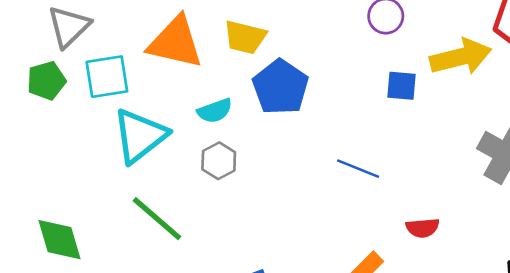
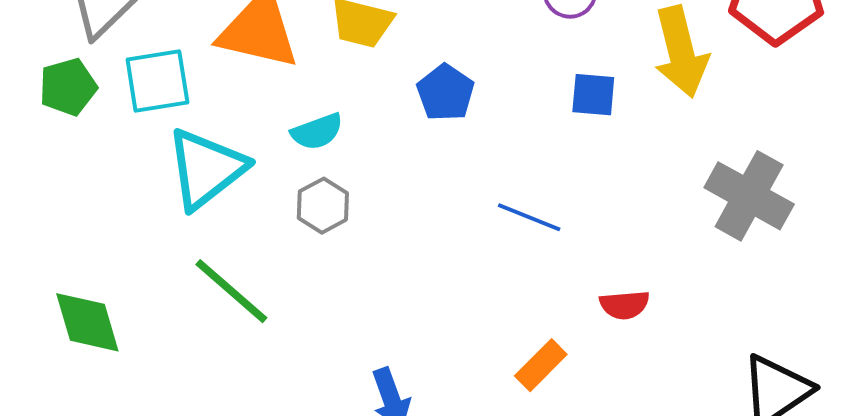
yellow arrow: (461, 57) -> (681, 52), turned 90
blue pentagon: (281, 87) -> (445, 93), moved, size x0.7

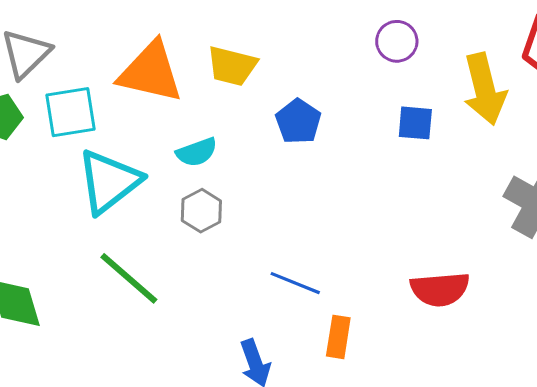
blue line: (529, 217) -> (295, 283), moved
red semicircle: (625, 305) -> (440, 289), size x1.5
orange rectangle: (541, 365) -> (338, 337), moved, turned -36

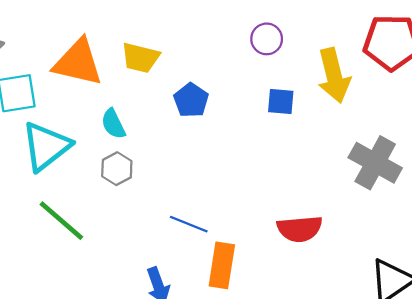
cyan semicircle: (197, 152) -> (113, 124), turned 84
orange rectangle: (338, 337) -> (222, 265), size x1.4

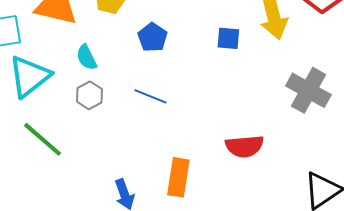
blue line: (189, 224) -> (150, 96), moved

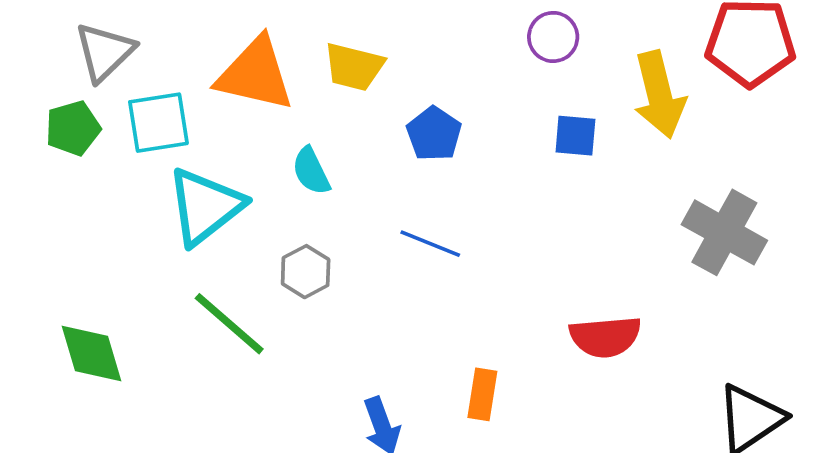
gray hexagon: (89, 95) -> (306, 272), moved
orange rectangle: (178, 177) -> (482, 394), size x0.7

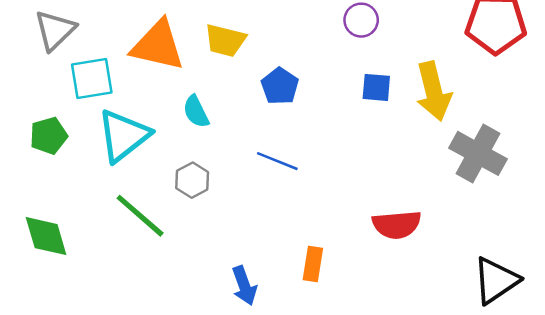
yellow arrow: (659, 95) -> (434, 91), moved
green pentagon: (73, 128) -> (49, 136), moved

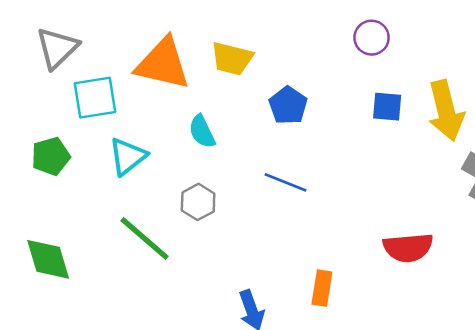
cyan triangle: (124, 136) -> (128, 156), size x0.7

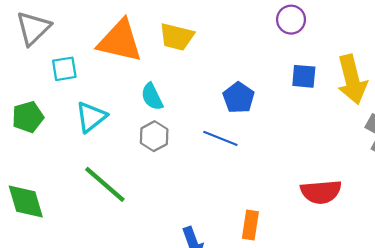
cyan square: (95, 98) -> (64, 69), size x0.7
blue pentagon: (288, 105) -> (239, 98), moved
gray hexagon: (198, 202) -> (154, 136), moved

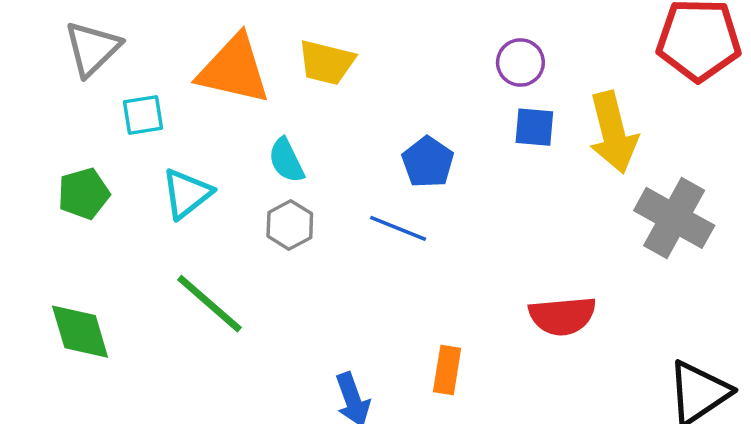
purple circle: (291, 20) -> (520, 62), moved

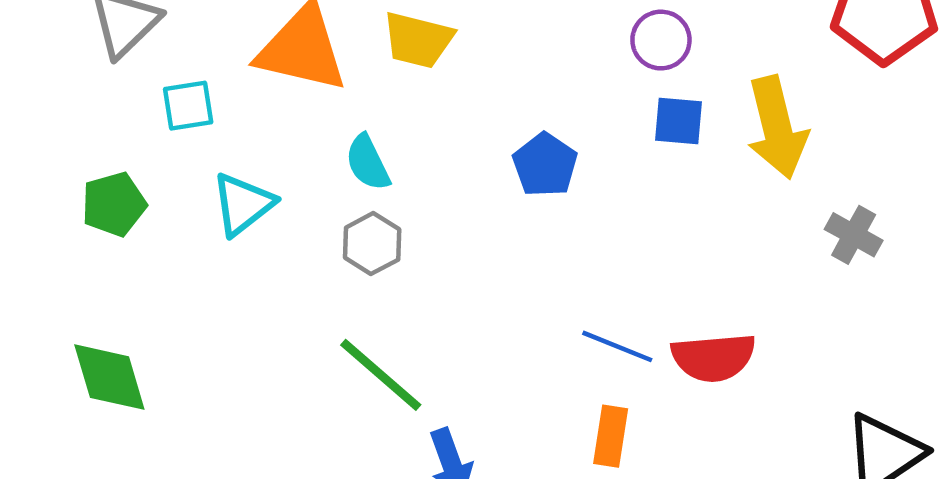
gray cross: (674, 218) -> (854, 235), size x0.6
blue line: (398, 228) -> (617, 346), moved
green line: (209, 304) -> (381, 375), moved
orange rectangle: (447, 370) -> (611, 436), moved

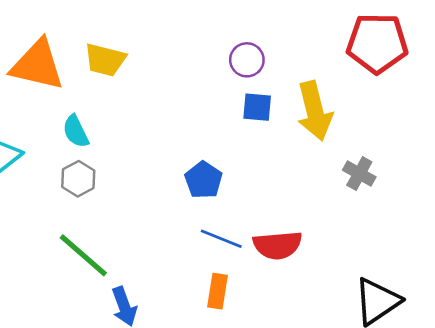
blue pentagon: (545, 165) -> (203, 180), moved

